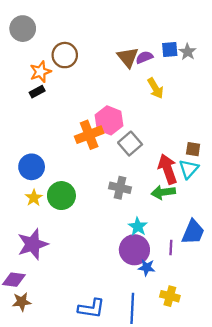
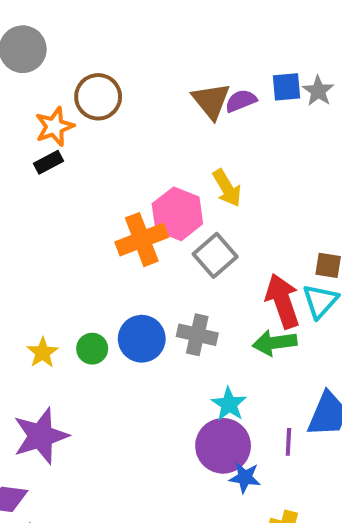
yellow arrow: (155, 88) -> (227, 188), moved
blue circle: (32, 167) -> (142, 339), moved
green circle: (61, 196) -> (92, 349), size x0.6

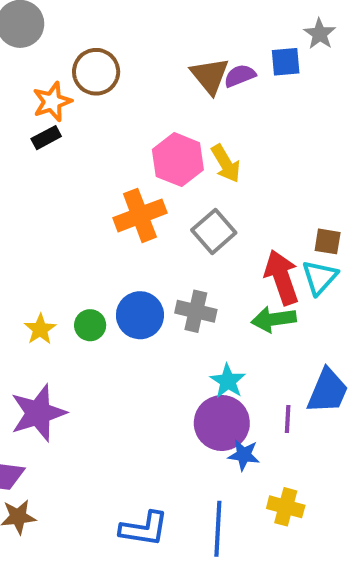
gray star: (318, 91) -> (320, 34), moved
pink hexagon: (177, 214) -> (178, 160), moved

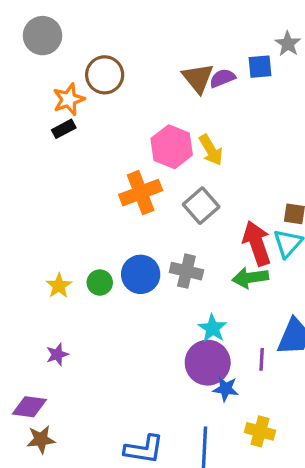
purple star: (38, 413) -> (57, 354), size x0.5

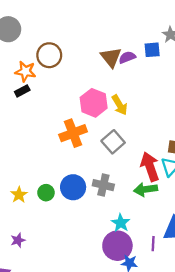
orange star: (69, 99) -> (25, 71), turned 30

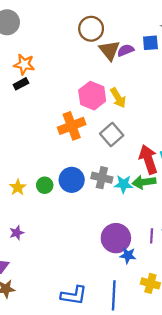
brown circle: (49, 55) -> (91, 29), moved
cyan star: (121, 223) -> (123, 184), moved, turned -30

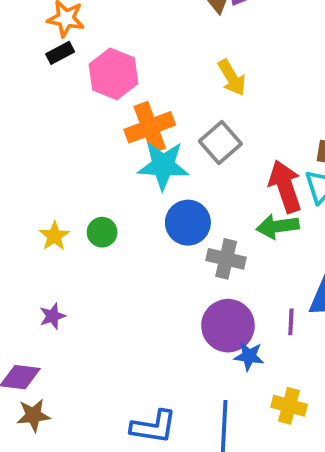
pink hexagon: (92, 96) -> (114, 74), moved
gray cross: (102, 178) -> (226, 259), moved
blue circle: (72, 180) -> (188, 223), moved
cyan star: (123, 184) -> (163, 165), moved, size x1.5

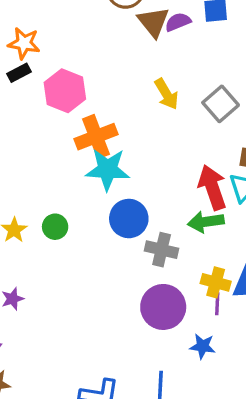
gray square: (220, 142) -> (221, 104), moved
blue star: (249, 356) -> (203, 346), moved
yellow cross: (289, 406) -> (216, 282), moved

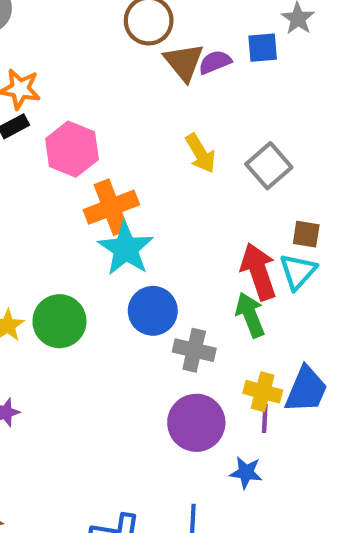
cyan star: (108, 169) -> (126, 249), turned 30
green arrow: (206, 222) -> (250, 315), turned 76
green circle: (55, 227) -> (59, 321), size x1.6

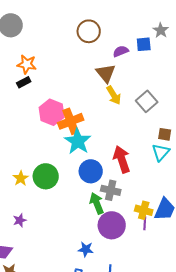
brown triangle: (184, 62) -> (106, 73), moved
pink hexagon: (72, 149) -> (52, 112), moved
red arrow: (258, 271) -> (122, 159), moved
green arrow: (250, 315) -> (97, 203), moved
blue star: (246, 473) -> (86, 249), moved

